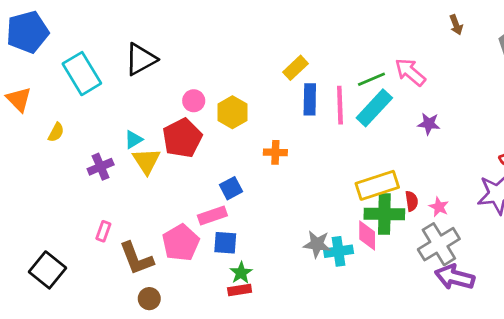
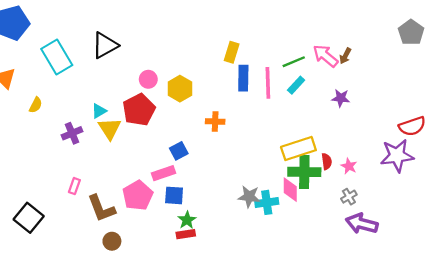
brown arrow: (456, 25) -> (345, 56), moved, turned 49
yellow rectangle: (295, 68) -> (232, 52), turned -30
cyan rectangle: (374, 108) -> (296, 85), size x0.6
gray cross: (439, 244) -> (349, 197), size x0.5

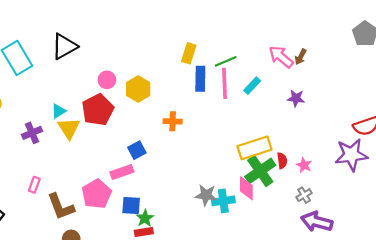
green line: (294, 62) -> (226, 61), moved
green cross: (304, 172) -> (260, 171), turned -36
blue square: (174, 195) -> (131, 205), moved

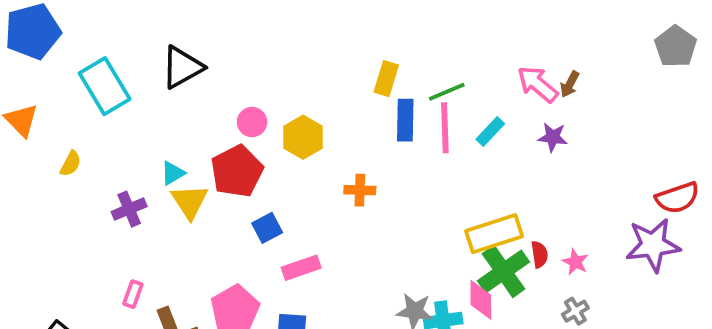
purple star: (296, 98) -> (553, 137), moved
blue square: (137, 150) -> (267, 228), moved
pink rectangle: (122, 172) -> (301, 268), moved

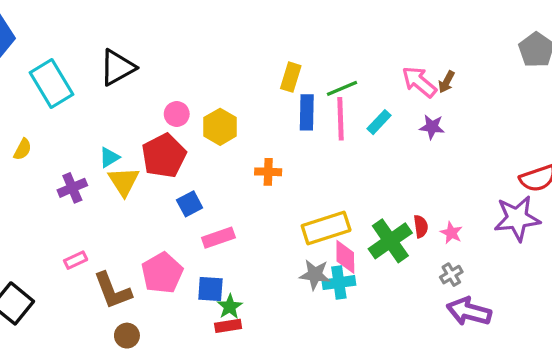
yellow rectangle: (494, 234) -> (326, 228), moved
pink rectangle: (133, 294) -> (76, 260), turned 45
pink diamond: (481, 300) -> (345, 257), moved

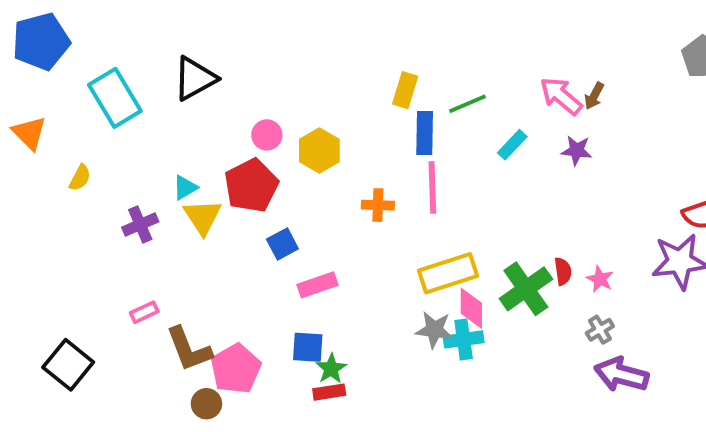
pink line: (340, 119) -> (432, 188), moved
pink pentagon: (162, 273) -> (236, 369), moved

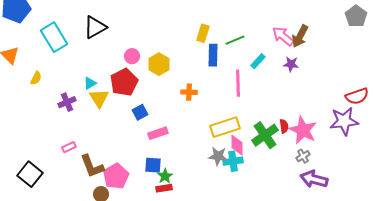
brown arrow: (594, 96) -> (300, 36), size x1.6
pink line: (432, 188) -> (238, 83), moved
pink star: (600, 279) -> (303, 130), size x2.0

